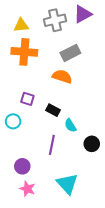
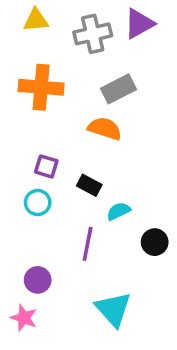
yellow triangle: (21, 25) -> (36, 20), moved
cyan circle: (13, 121) -> (38, 203), moved
cyan semicircle: (70, 125) -> (119, 211), turned 96
pink star: (27, 189) -> (24, 318), moved

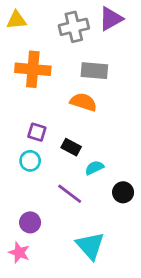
yellow triangle: (36, 20) -> (16, 20), moved
gray rectangle: (119, 89) -> (94, 71), turned 32
purple line: (88, 244) -> (70, 194), turned -64

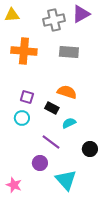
orange semicircle: (83, 102) -> (67, 92), moved
black circle: (123, 192) -> (90, 149), moved
purple circle: (30, 222) -> (40, 163), moved

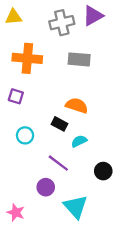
purple square: (27, 97) -> (16, 96), moved

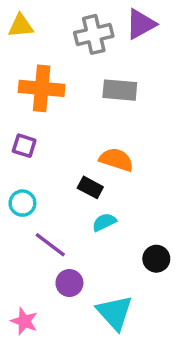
cyan circle: (25, 135) -> (22, 203), moved
cyan semicircle: (79, 141) -> (104, 222), moved
purple line: (58, 163) -> (50, 245), moved

